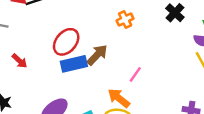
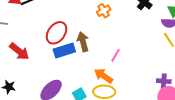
brown arrow: (97, 55) -> (83, 42), turned -54
red arrow: (19, 61) -> (19, 51), size x1.5

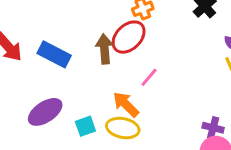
red ellipse: (57, 33) -> (129, 37), moved
blue rectangle: (64, 50) -> (54, 54), moved, turned 35

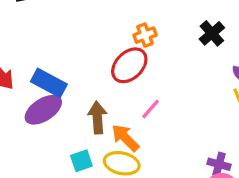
brown arrow: (104, 49) -> (97, 118), moved
purple ellipse: (45, 112) -> (43, 110), moved

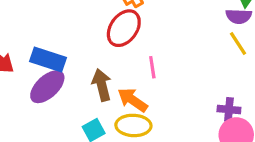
pink line: (151, 109) -> (152, 67), turned -40

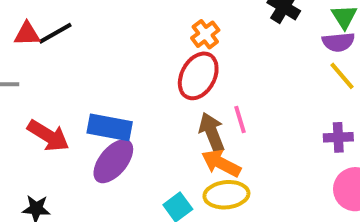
brown arrow: (102, 85) -> (212, 132), moved
purple cross: (229, 109) -> (338, 137), moved

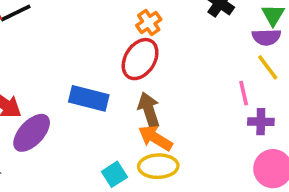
pink line: (240, 119) -> (244, 93), moved
blue rectangle: (110, 127) -> (89, 98), moved
purple ellipse: (113, 161) -> (32, 133), moved

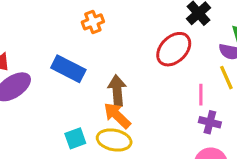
orange cross: (149, 22) -> (93, 22), moved
red ellipse: (140, 59) -> (174, 49), moved

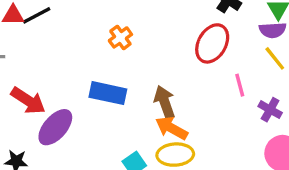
pink line: (201, 95) -> (240, 85), moved
purple cross: (210, 122) -> (270, 110), turned 30

